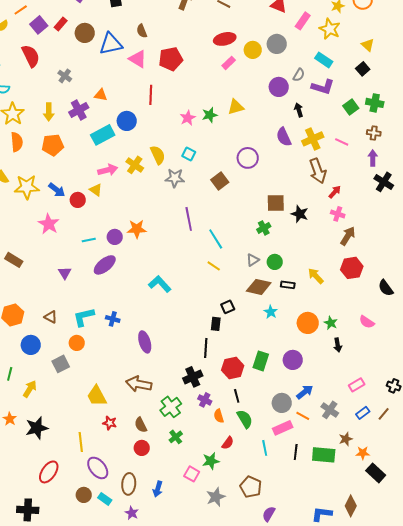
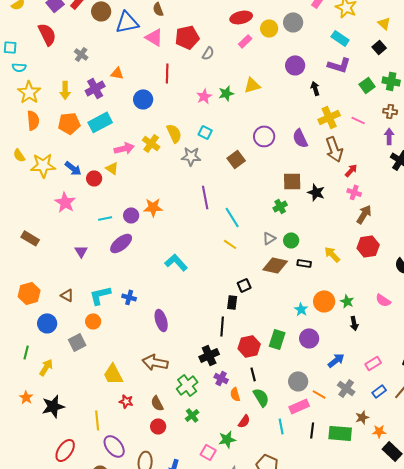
gray semicircle: (299, 75) -> (208, 53), moved
cyan rectangle: (103, 135) -> (100, 122), moved
purple semicircle: (284, 137) -> (300, 138), moved
cyan star: (271, 312) -> (301, 309), moved
blue arrow: (305, 392) -> (336, 360), moved

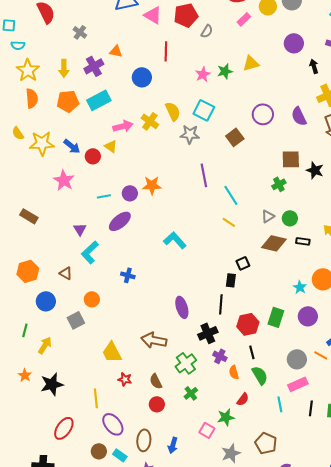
cyan square: (205, 132) -> (204, 110), size x1.5
cyan L-shape: (100, 295) -> (90, 252), moved, turned -30
purple ellipse: (161, 320) -> (182, 307), moved
orange line: (319, 394) -> (321, 355), moved

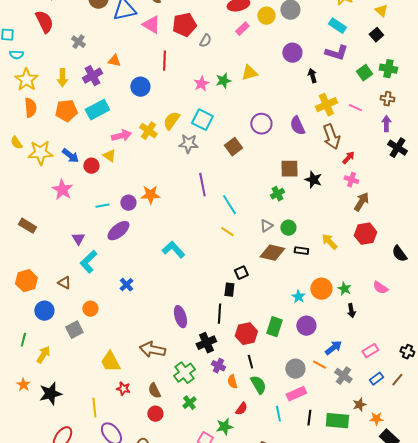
yellow semicircle: (173, 111) -> (171, 121), turned -120
blue cross: (128, 275) -> (126, 285), turned 32

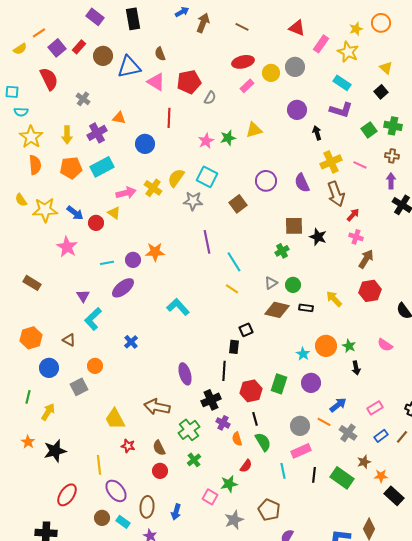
green rectangle: (337, 421) -> (342, 478), turned 30

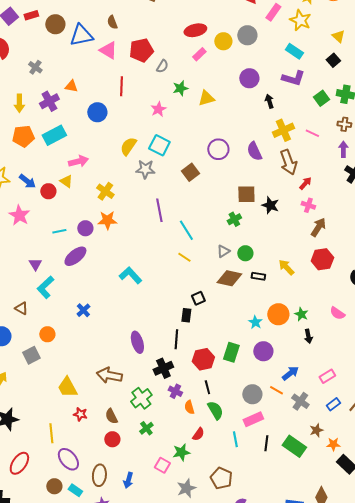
red rectangle: (79, 47) -> (31, 15), turned 32
green star: (228, 138) -> (180, 88), moved
yellow cross: (153, 188) -> (105, 191), moved

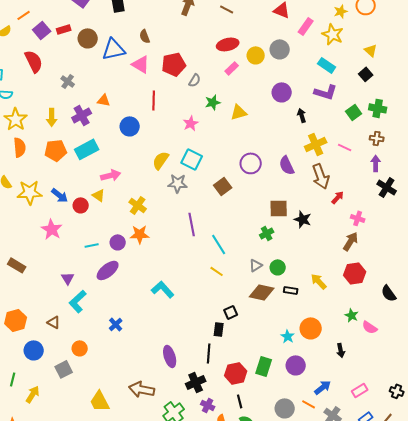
pink cross: (308, 205) -> (358, 218), moved
green star: (301, 314) -> (352, 315), moved

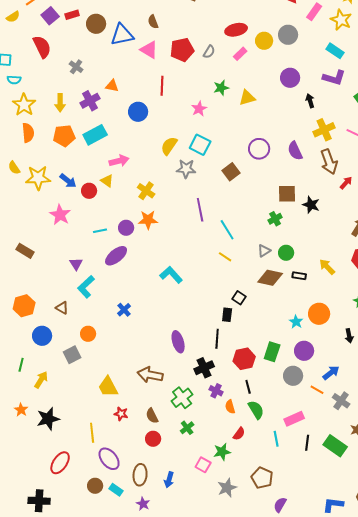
gray semicircle: (195, 80) -> (209, 52), moved
black square: (231, 312) -> (239, 298), turned -32
gray circle: (285, 408) -> (293, 376), moved

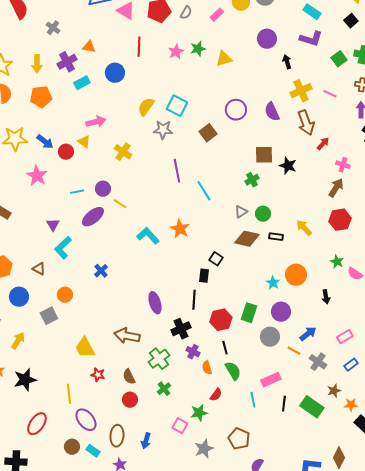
pink star: (199, 109) -> (176, 52), moved
cyan rectangle: (95, 135) -> (82, 83), moved, size x0.7
orange star: (148, 220) -> (180, 229), moved, turned 30
yellow line: (225, 257) -> (120, 204), moved

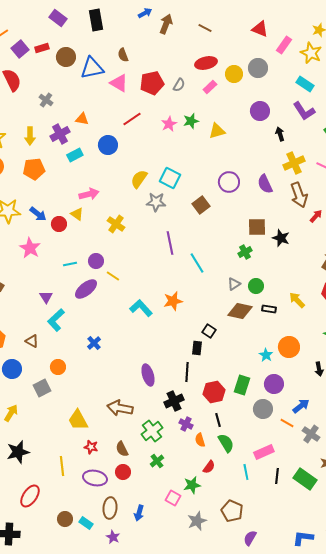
purple L-shape: (311, 39) -> (304, 111), turned 40
red line: (139, 47) -> (132, 119), turned 54
orange star: (180, 229) -> (173, 301), turned 30
purple ellipse: (86, 420) -> (95, 478), moved, turned -40

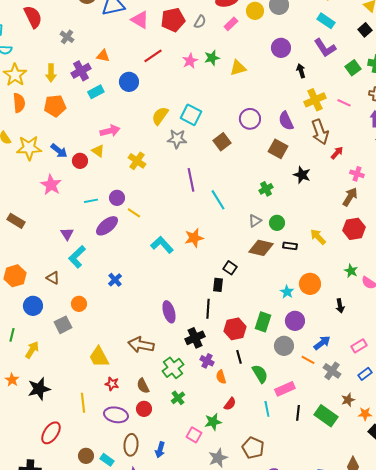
brown square: (257, 227) -> (278, 149), moved, turned 30
green semicircle: (226, 443) -> (260, 374), moved

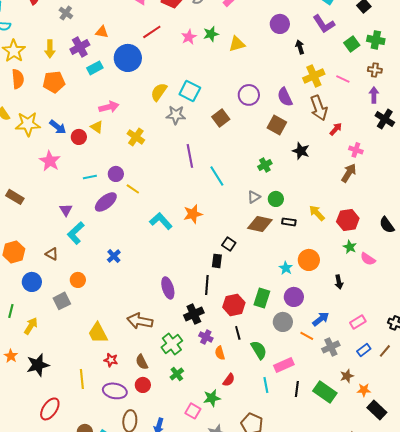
blue circle: (129, 82) -> (128, 58), size x1.4
red hexagon: (354, 229) -> (348, 220), moved
gray cross: (332, 371) -> (331, 347), turned 30

